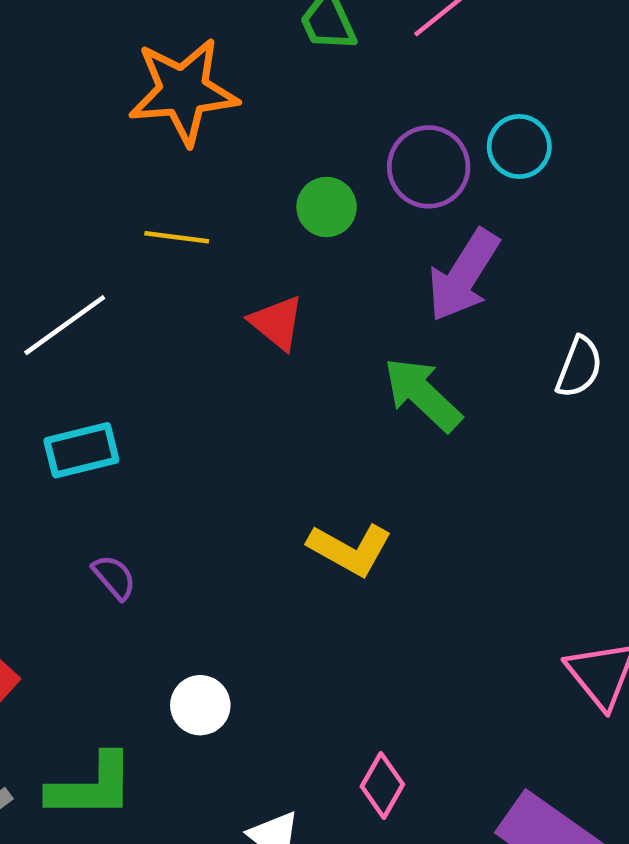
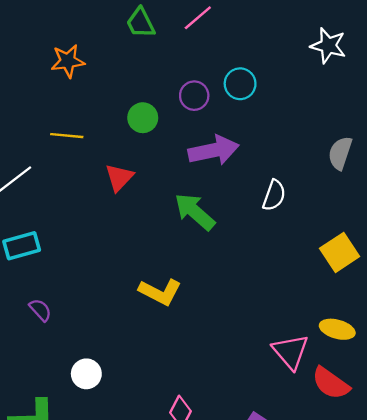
orange star: (183, 91) -> (68, 61), size x0.6
purple circle: (429, 167) -> (194, 96), size x0.7
purple arrow: (463, 275) -> (214, 150), turned -132
red triangle: (277, 323) -> (119, 177), turned 36

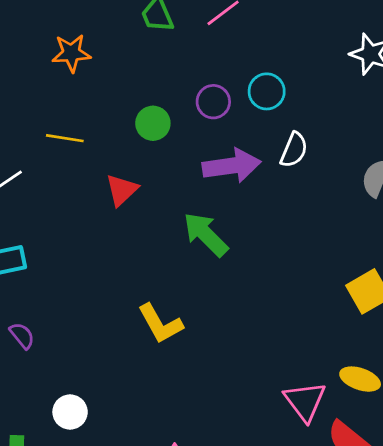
white semicircle: (274, 195) -> (294, 150), moved
yellow L-shape: (160, 292) -> (160, 324), turned 30

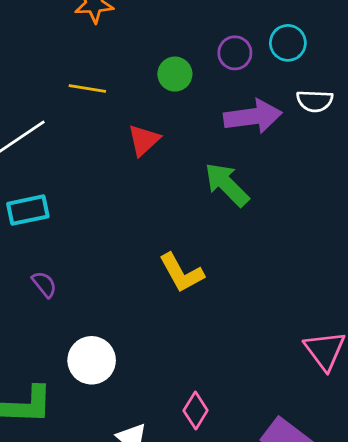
white semicircle: (294, 150) -> (315, 101), turned 69
white circle: (70, 412) -> (92, 360), size x1.4

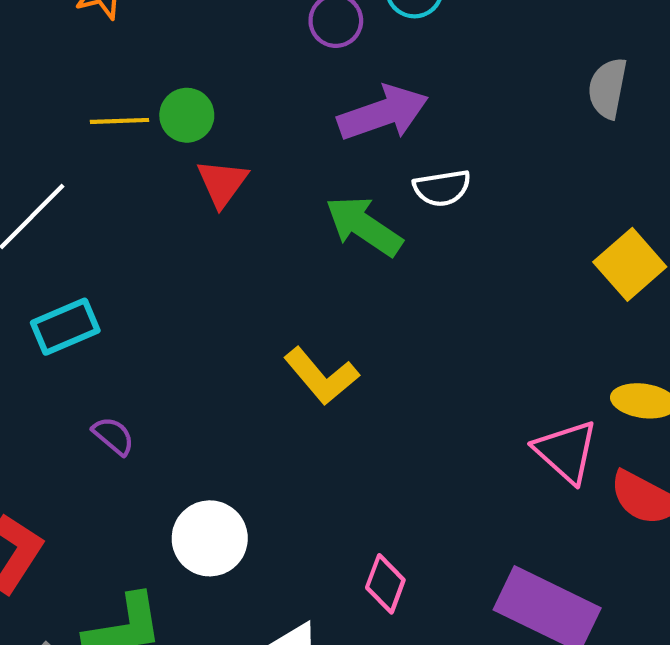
green circle: (175, 74) -> (187, 115), moved
white semicircle: (315, 101) -> (442, 188), moved

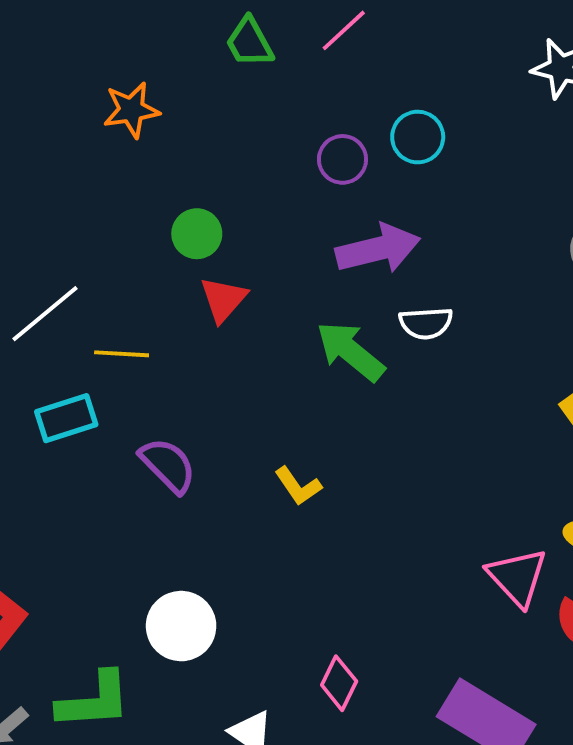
yellow line: (120, 121) -> (122, 354), moved
yellow L-shape: (321, 376) -> (298, 486), size x0.7
purple semicircle: (113, 436) -> (168, 465), moved, size x1.5

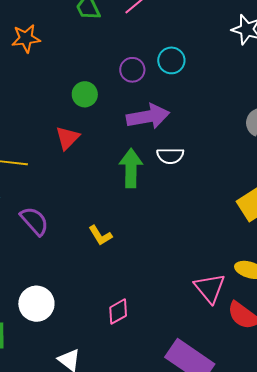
green circle: (197, 234) -> (85, 94), moved
green arrow: (350, 351) -> (131, 168), turned 48
pink diamond: (339, 683) -> (118, 312), moved, turned 32

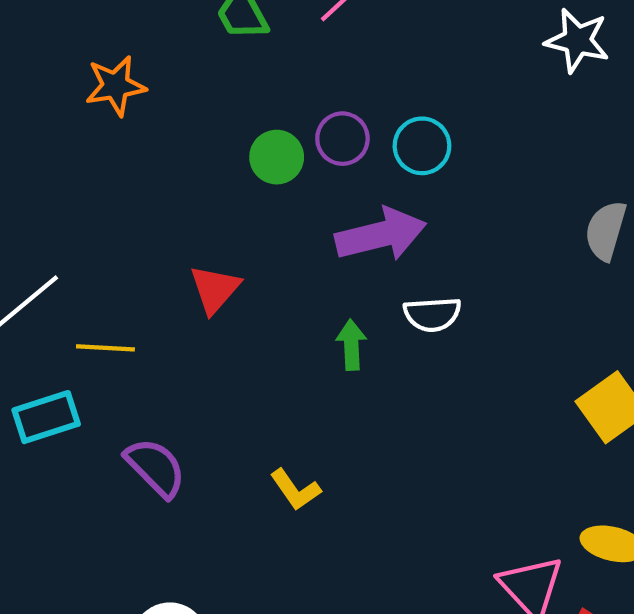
cyan circle: (171, 60) -> (422, 146), moved
green circle: (85, 94) -> (277, 157), moved
green arrow: (131, 168) -> (351, 345), size x0.6

